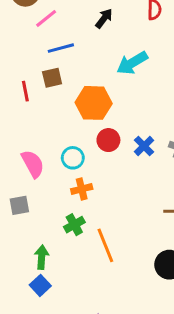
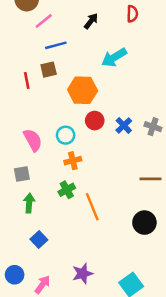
green arrow: (42, 257) -> (29, 203), moved

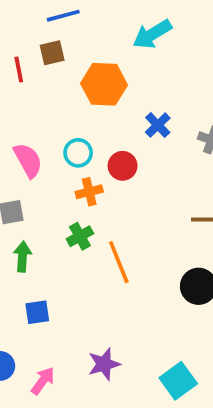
red circle: (95, 121) -> (123, 166), moved
blue cross: (124, 125) -> (158, 125), moved
blue square: (39, 240) -> (37, 312), turned 35

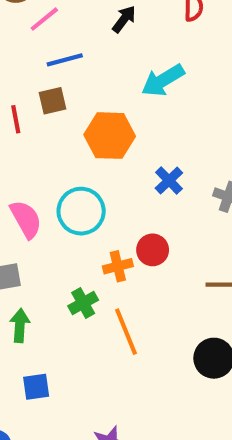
cyan circle: (78, 153) -> (81, 211), size x1.5
red circle: (123, 166) -> (153, 250), moved
orange cross: (89, 192) -> (118, 266), moved

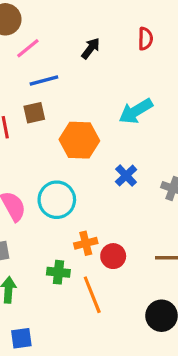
cyan arrow: (163, 80) -> (136, 111), moved
red circle: (153, 250) -> (113, 256), moved
green cross: (83, 303) -> (58, 272), turned 35

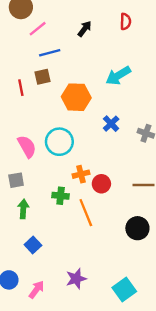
blue square: (21, 338) -> (33, 245), turned -35

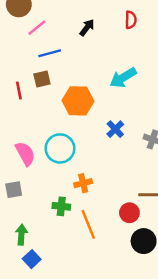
red circle: (101, 184) -> (129, 213), moved
green arrow: (23, 209) -> (21, 235), moved

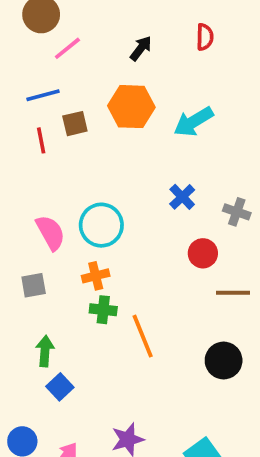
blue line: (50, 53) -> (43, 95), moved
orange hexagon: (78, 101) -> (131, 107), moved
orange cross: (83, 183) -> (96, 276), moved
red circle: (129, 213) -> (203, 253), moved

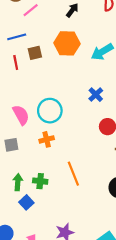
green cross: (103, 310) -> (40, 181), moved

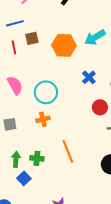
orange hexagon: (67, 43) -> (64, 45), moved
pink semicircle: (21, 115) -> (15, 85), moved

